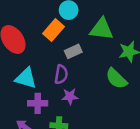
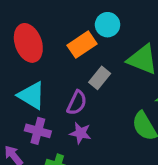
gray rectangle: (73, 51) -> (100, 78), turned -42

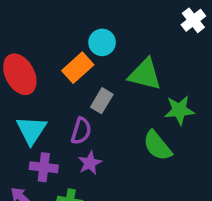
cyan triangle: (32, 95) -> (31, 130), turned 40
purple star: (80, 133) -> (90, 163), turned -30

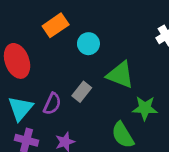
orange rectangle: (78, 68) -> (56, 25), moved
purple semicircle: (81, 131) -> (52, 104), moved

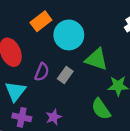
cyan circle: (88, 44) -> (69, 35), size x1.6
purple semicircle: (52, 104) -> (42, 72), moved

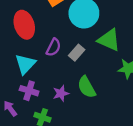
green semicircle: (101, 109) -> (87, 87), moved

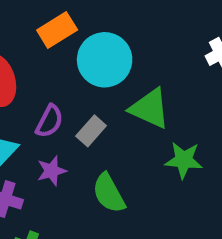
purple star: (61, 93) -> (52, 171), moved

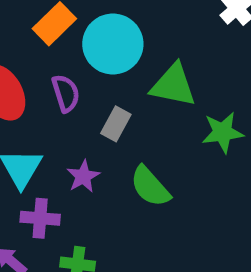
purple semicircle: (49, 121) -> (66, 93), moved, turned -32

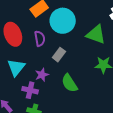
green triangle: (173, 85) -> (96, 34), moved
purple cross: (40, 218) -> (30, 90), moved

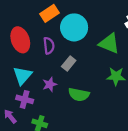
green semicircle: (69, 83) -> (79, 95), turned -48
purple cross: (30, 90) -> (25, 99), moved

